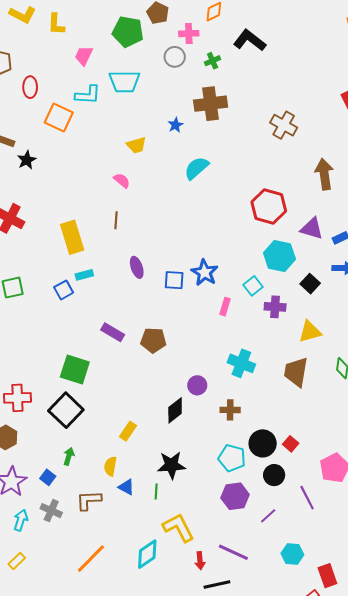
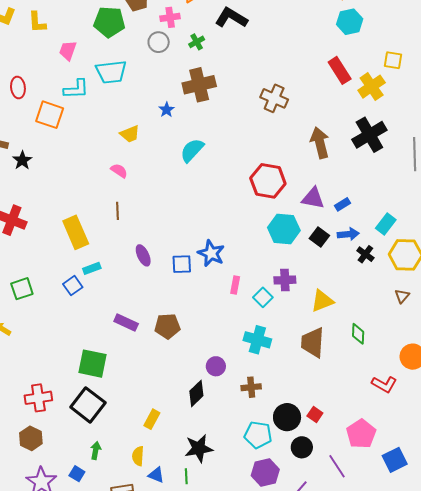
black square: (310, 284) -> (319, 237), moved
cyan square: (253, 286) -> (263, 297), moved

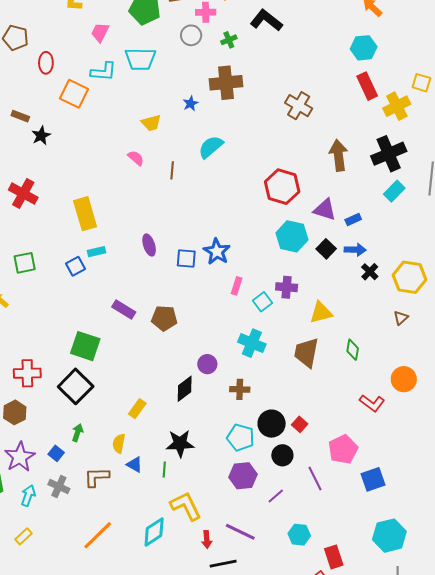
cyan hexagon: (350, 22) -> (364, 48), moved
brown line: (117, 211) -> (172, 170), moved
cyan rectangle: (386, 224) -> (394, 191), moved

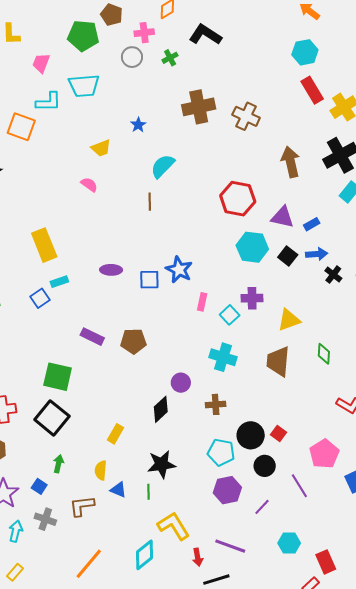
brown cross: (226, 83) -> (199, 107), moved
brown line: (172, 170) -> (150, 202), moved
purple ellipse: (149, 245) -> (111, 270), turned -65

